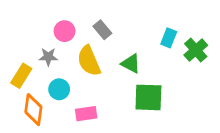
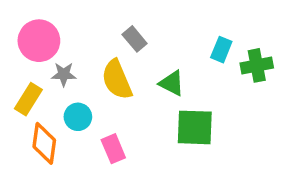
pink circle: (65, 31) -> (39, 41), moved, size x1.5
green cross: (196, 50) -> (257, 65), turned 30
pink rectangle: (86, 114) -> (113, 149), turned 75

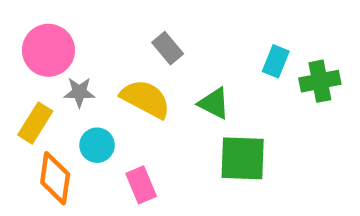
yellow semicircle: (117, 80) -> (146, 99), turned 141

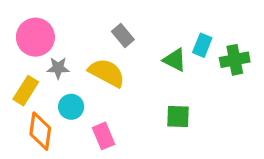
green triangle: (214, 103) -> (175, 60), moved
green square: (243, 158) -> (178, 116), size x0.7

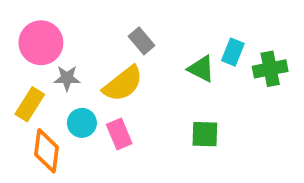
yellow semicircle: (107, 73) -> (123, 84), turned 114
pink rectangle: (103, 136) -> (119, 134), moved

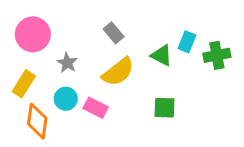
gray star: (67, 78) -> (67, 63), moved, turned 30
yellow semicircle: (123, 84) -> (118, 72), moved
pink rectangle: (119, 134) -> (96, 108), turned -40

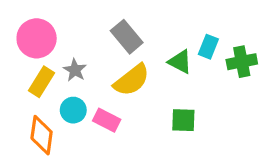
gray rectangle: (114, 33) -> (127, 37), size x1.4
yellow rectangle: (24, 84) -> (42, 82), moved

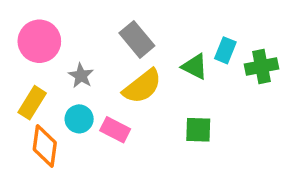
yellow rectangle: (42, 82) -> (32, 103), moved

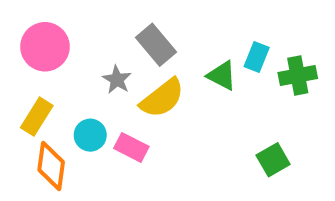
gray star: (81, 76) -> (117, 80), moved
green square: (198, 130) -> (273, 160), moved, turned -32

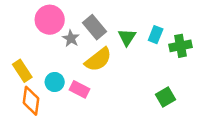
pink circle: (45, 47) -> (50, 20), moved
green triangle: (222, 76) -> (127, 37), moved, turned 36
gray star: (117, 80) -> (71, 38), moved
yellow rectangle: (37, 117) -> (22, 71), turned -65

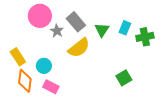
pink rectangle: (80, 89) -> (51, 87), moved
green square: (166, 97) -> (124, 78), moved

